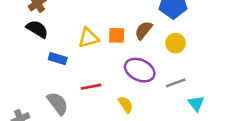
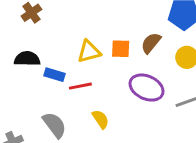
black semicircle: (37, 29) -> (27, 59), moved, turned -30
red line: (91, 87) -> (80, 86), moved
yellow semicircle: (126, 105) -> (100, 119), moved

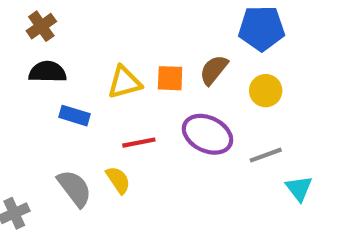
black semicircle: (27, 59) -> (47, 72), moved
red line: (80, 86) -> (139, 143), moved
yellow semicircle: (100, 119) -> (118, 180), moved

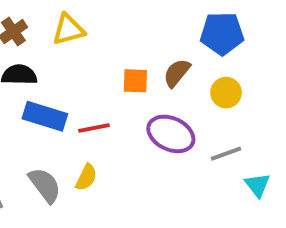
yellow triangle: (124, 82) -> (68, 30), moved
blue rectangle: (75, 116) -> (45, 116), size x1.5
red line: (139, 143) -> (94, 128), moved
yellow semicircle: (118, 180) -> (86, 177), turned 60

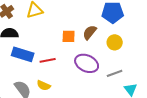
yellow semicircle: (86, 177) -> (44, 85), turned 88

